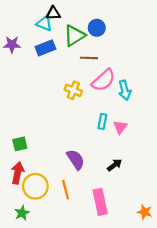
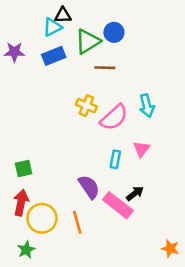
cyan triangle: (44, 23) -> (52, 27), turned -48
pink semicircle: (103, 80) -> (114, 117), moved
cyan rectangle: (102, 122) -> (115, 159), moved
pink rectangle: (100, 202) -> (118, 205), moved, turned -40

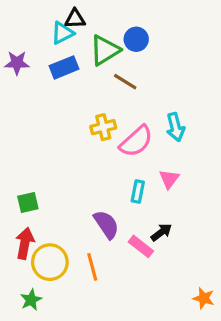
brown line: (105, 68) -> (125, 82), turned 30
yellow cross: (86, 106) -> (103, 127), turned -36
pink rectangle: (118, 205) -> (141, 246), size x0.7

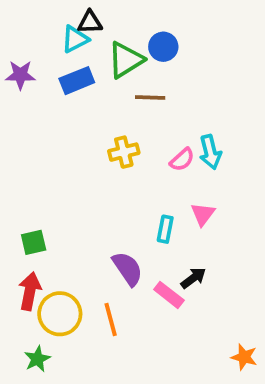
brown line: (125, 82) -> (150, 97), turned -30
pink semicircle: (136, 141) -> (182, 160), moved, size x0.6

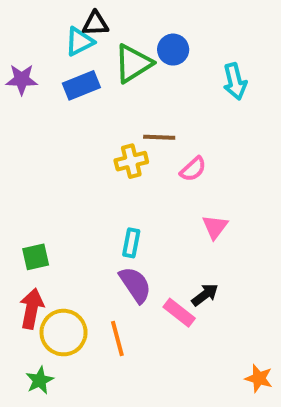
brown line: (150, 97) -> (159, 137), moved
cyan arrow: (210, 152) -> (235, 81), moved
cyan rectangle: (165, 229) -> (131, 243), moved

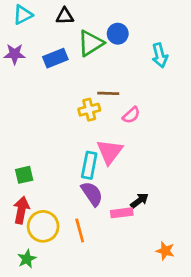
cyan triangle: (79, 42) -> (23, 15), moved
pink triangle: (215, 227) -> (110, 152), moved, size x1.5
cyan rectangle: (131, 243) -> (89, 165), size x1.4
pink rectangle: (179, 313) -> (122, 213), turned -45
orange star: (259, 378) -> (165, 251), moved

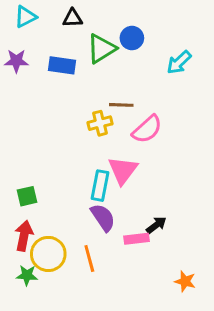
cyan arrow: (160, 55) -> (179, 62), turned 60
blue rectangle: (55, 58) -> (62, 65), turned 30
pink semicircle: (131, 115) -> (147, 129), size x1.5
green star: (27, 259) -> (27, 275), moved, turned 30

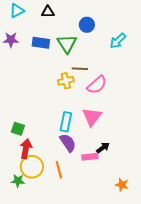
green triangle: (101, 49) -> (67, 44), moved, turned -30
pink triangle: (123, 170) -> (92, 117), moved
green square: (27, 196) -> (18, 129), turned 32
red arrow: (24, 236) -> (26, 149), moved

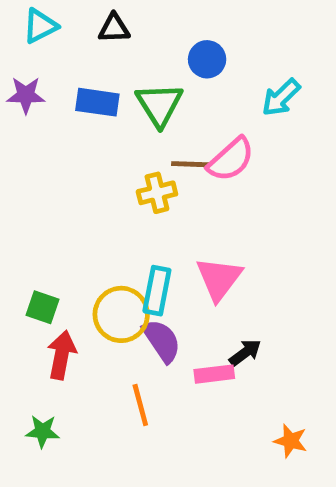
pink semicircle: (97, 85) -> (231, 159), moved
yellow circle: (32, 167) -> (121, 314), moved

